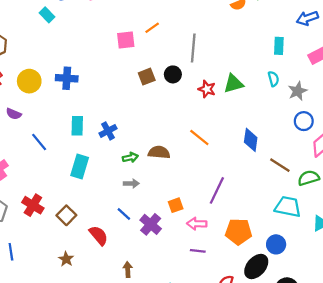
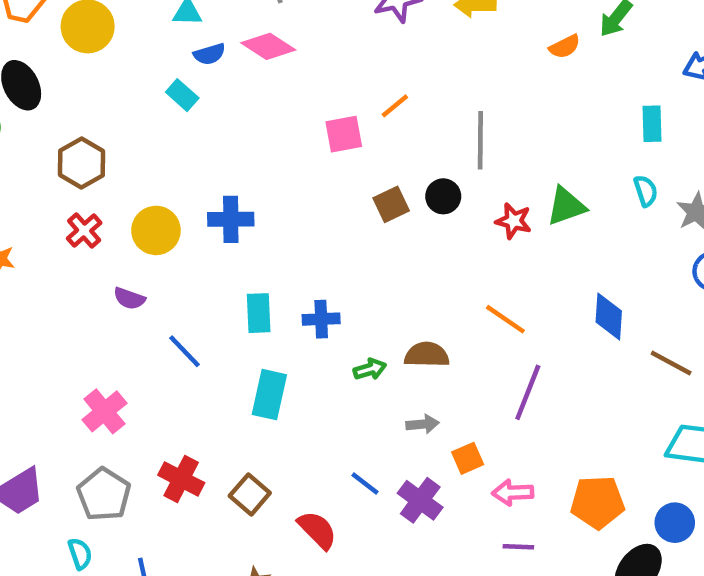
blue cross: (108, 131) -> (321, 319), turned 30
gray arrow: (131, 184) -> (423, 424), moved
purple line: (217, 190) -> (528, 392), moved

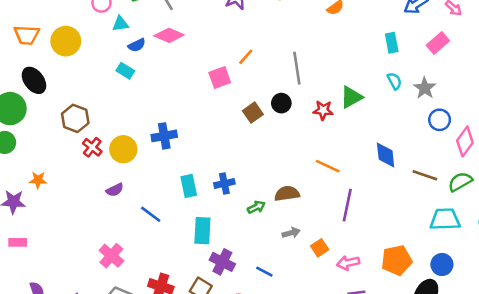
red cross: (84, 231) -> (92, 147), moved
purple semicircle: (129, 298) -> (115, 190), turned -36
purple cross: (420, 500) -> (222, 262), moved

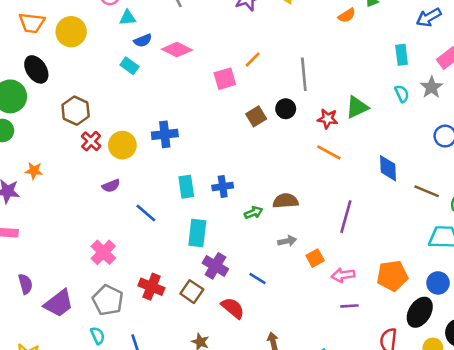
pink diamond: (169, 35) -> (177, 50), moved
gray star: (425, 88) -> (431, 87), moved
orange line: (328, 166) -> (329, 152), moved

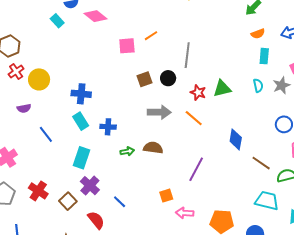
orange semicircle: (347, 15) -> (258, 34), moved
blue cross: (165, 134) -> (81, 94), moved
cyan rectangle: (186, 187) -> (81, 121), turned -36
gray arrow: (287, 241) -> (159, 112), moved, size x1.6

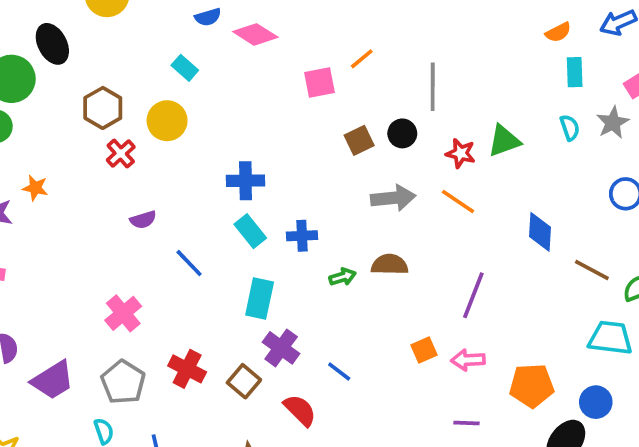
cyan rectangle: (57, 21) -> (185, 68), moved
yellow circle: (39, 79) -> (167, 121), moved
pink arrow: (185, 213) -> (468, 360), moved

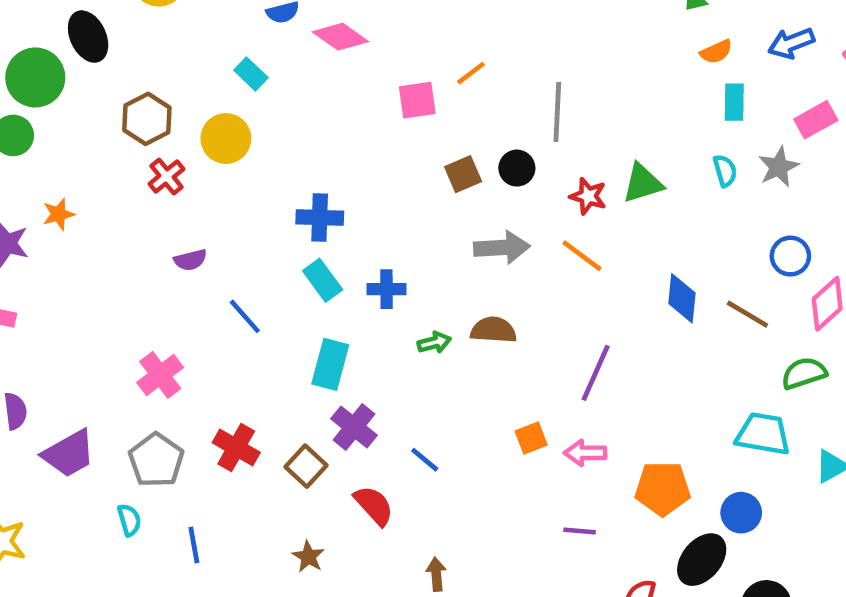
orange star: (35, 188) -> (58, 214), turned -30
brown line: (592, 270) -> (747, 314), moved

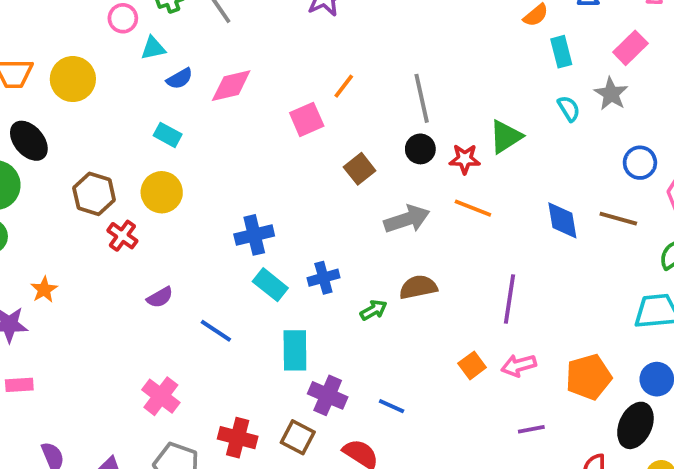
pink diamond: (340, 37) -> (231, 86), turned -33
black circle: (517, 168) -> (420, 149), moved

